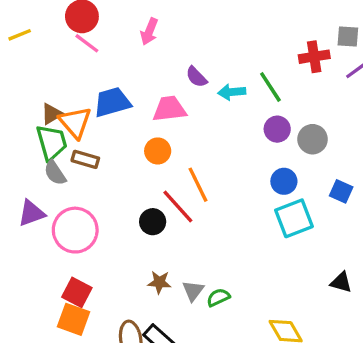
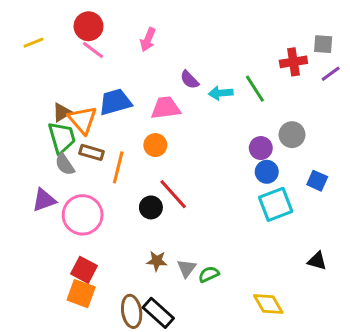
purple circle: (277, 129) -> (261, 148), moved
orange line: (198, 185) -> (118, 167), moved, turned 40

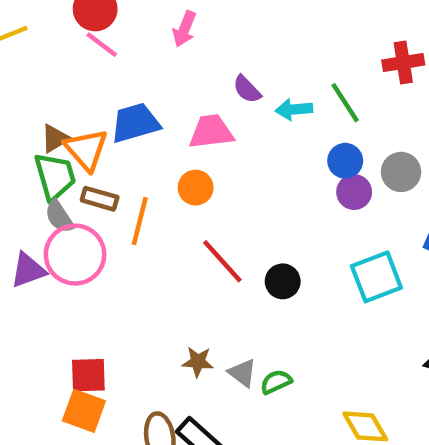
blue circle: (267, 172) -> (345, 161), moved
black circle: (151, 207) -> (283, 281), moved
pink circle: (83, 215) -> (75, 255), moved
gray triangle: (187, 268) -> (242, 373), turned -30
red square: (84, 270) -> (88, 375), turned -30

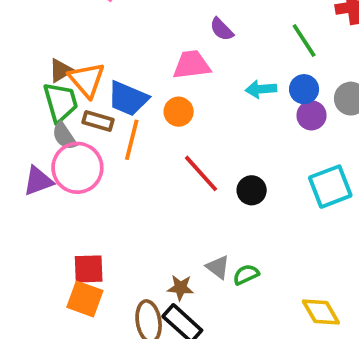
cyan arrow: (294, 109) -> (261, 89), moved
blue trapezoid: (135, 123) -> (128, 99), moved, turned -141
brown star: (198, 362) -> (180, 288), moved

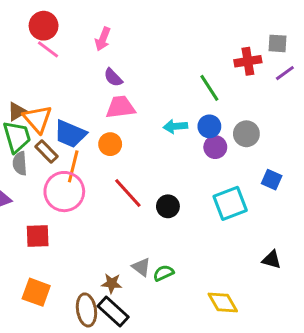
purple semicircle: (222, 29) -> (113, 78), moved
brown rectangle: (98, 121) -> (47, 152), turned 30
gray semicircle: (64, 136) -> (20, 163), turned 30
pink circle: (77, 168) -> (64, 192), moved
red square: (89, 269) -> (38, 236), moved

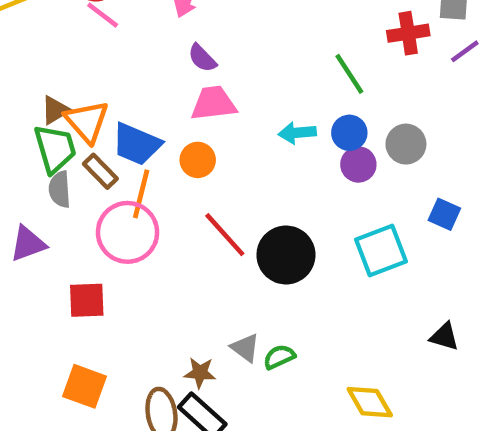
black circle: (168, 206) -> (286, 255), size x1.6

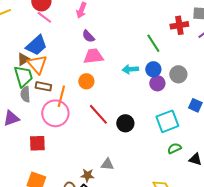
blue trapezoid: (137, 144) -> (36, 45), moved, turned -65
brown rectangle: (100, 171) -> (43, 86), turned -35
black circle: (286, 255) -> (125, 123), size x0.7
gray triangle: (245, 348) -> (107, 164), turned -32
green semicircle: (279, 357) -> (174, 148), moved

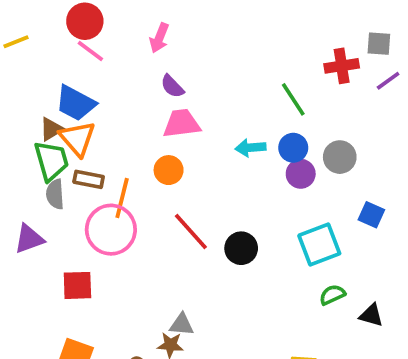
blue trapezoid: (36, 45) -> (76, 103), turned 70
gray triangle: (107, 164) -> (182, 324), moved

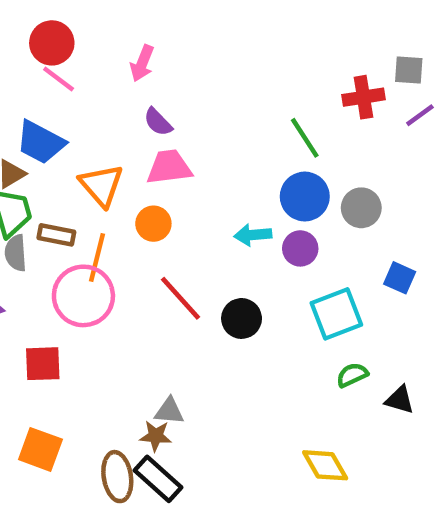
orange triangle: (77, 138) -> (101, 185), moved
cyan arrow: (250, 148) -> (253, 235), moved
blue circle: (293, 148) -> (305, 197), size x1.4
purple circle: (301, 174) -> (300, 248), moved

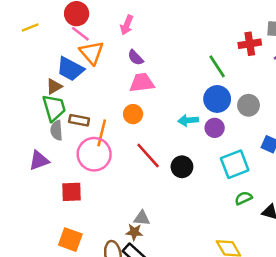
orange triangle: (101, 185) -> (92, 53), moved

